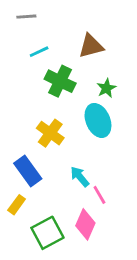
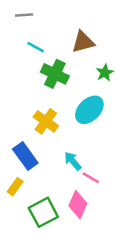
cyan line: (39, 52) -> (36, 47), turned 54
green star: (106, 88) -> (105, 73), moved
cyan ellipse: (98, 120) -> (89, 110), turned 68
pink line: (99, 195) -> (91, 178), turned -30

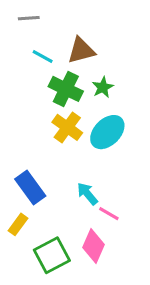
brown triangle: (83, 42) -> (81, 50), moved
green star: (105, 73) -> (103, 87), moved
yellow cross: (46, 121) -> (67, 127), moved

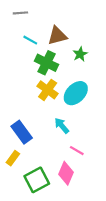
green star: (103, 87) -> (80, 54), moved
cyan arrow: (87, 194) -> (62, 126), moved

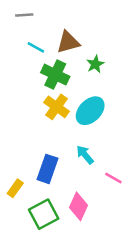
cyan arrow: (62, 126) -> (85, 155), moved
blue rectangle: (22, 132) -> (47, 169), moved, turned 55
pink line: (77, 151) -> (113, 178), moved

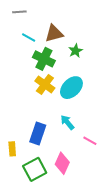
yellow rectangle: (15, 188) -> (12, 149), turned -40

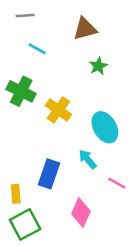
brown triangle: (54, 33) -> (85, 29), moved
green cross: (44, 59) -> (21, 91), moved
cyan ellipse: (71, 88) -> (105, 127), moved, turned -75
green square: (35, 169) -> (25, 224), moved

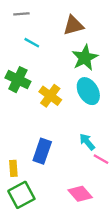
green star: (98, 66) -> (85, 58), size x1.6
cyan ellipse: (105, 127) -> (88, 91), moved
cyan arrow: (88, 159) -> (87, 142), moved
pink diamond: (81, 212) -> (80, 194), moved, turned -65

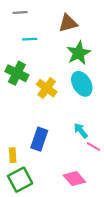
cyan line: (32, 43) -> (30, 39), turned -32

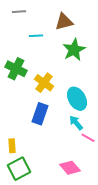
cyan line: (30, 39) -> (36, 36), moved
cyan ellipse: (82, 84) -> (77, 99), moved
blue rectangle: (39, 139) -> (40, 114), moved

